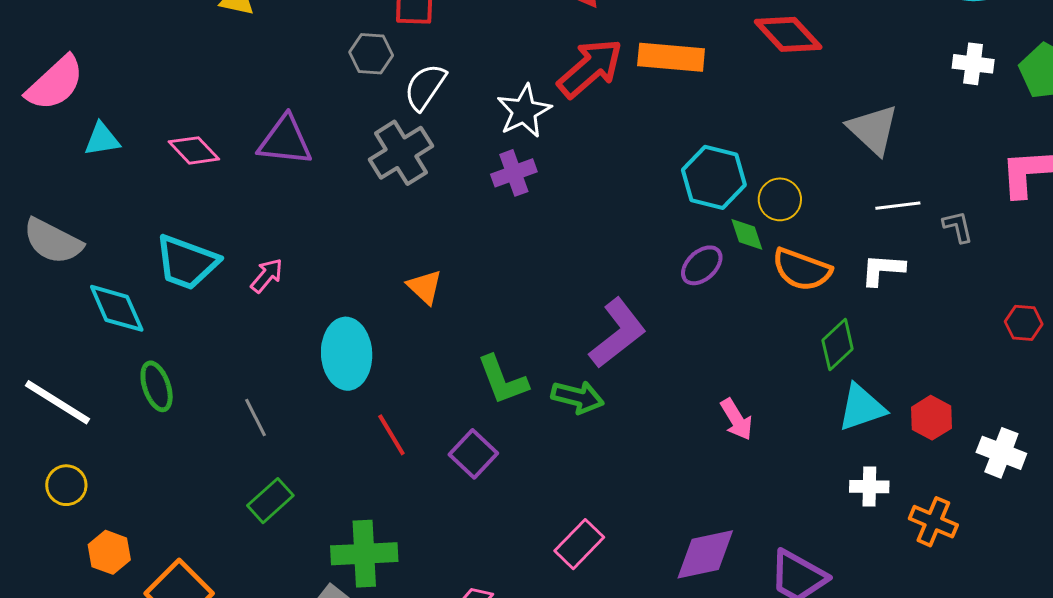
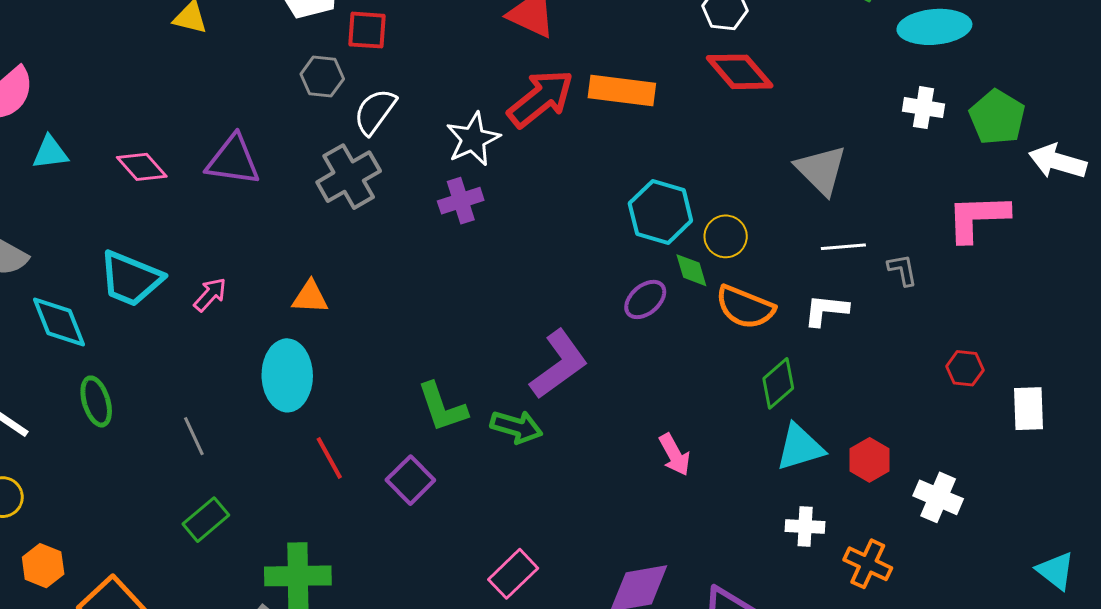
orange triangle: (425, 287) -> (310, 297), moved, turned -42

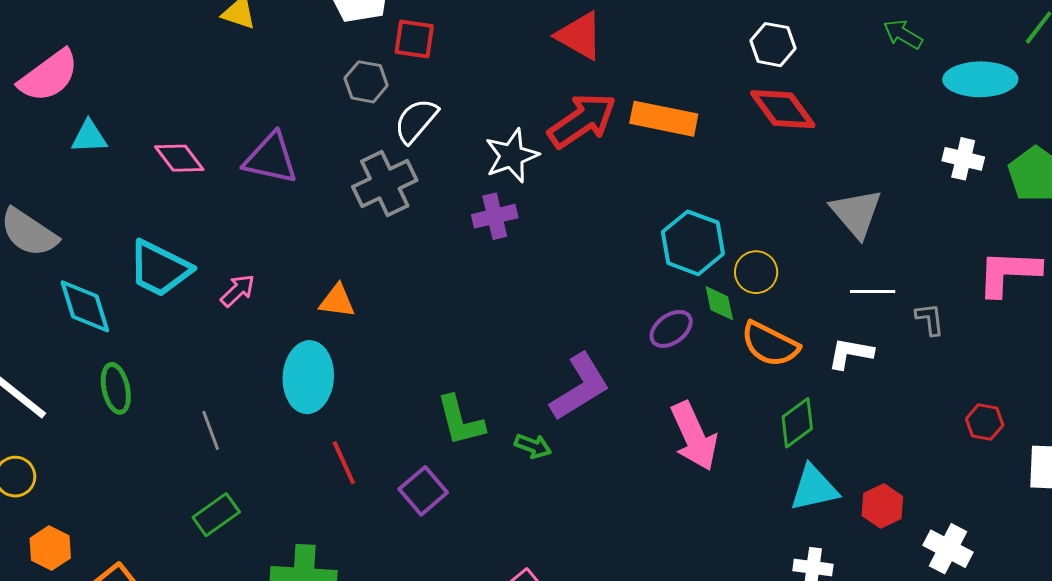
green arrow: (516, 427) -> (533, 446), size x0.7
pink arrow: (675, 455) -> (694, 436), moved, size x1.6

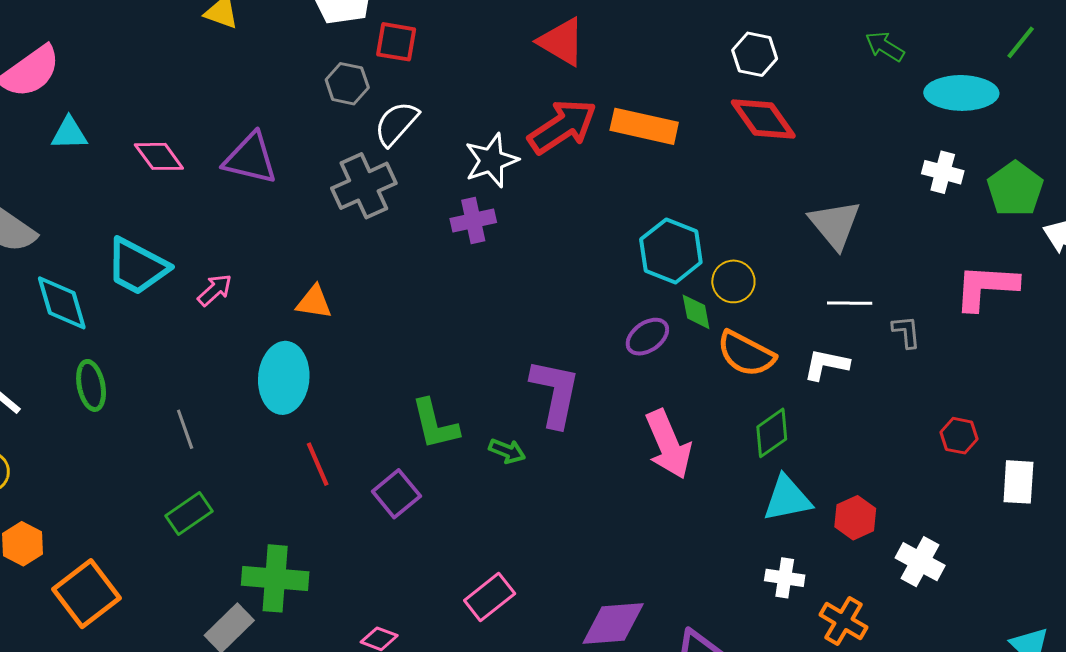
purple L-shape: (580, 387) -> (555, 393), turned -48

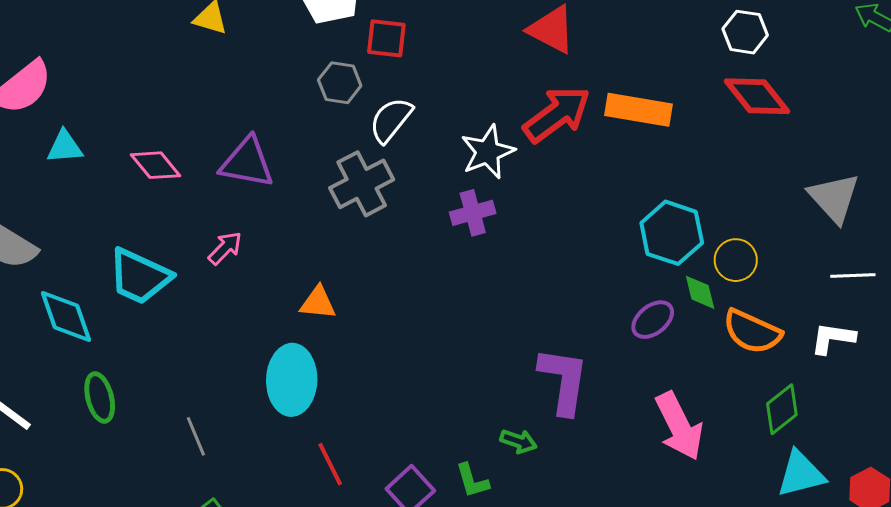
pink arrow: (215, 290) -> (225, 248), moved
green L-shape: (435, 424) -> (472, 481), moved, size x0.7

